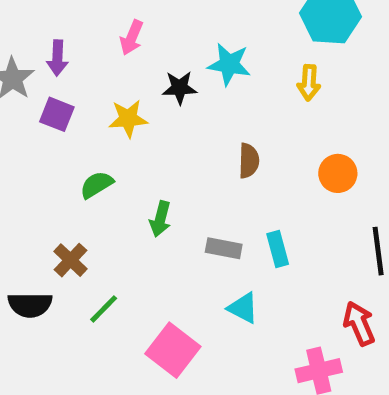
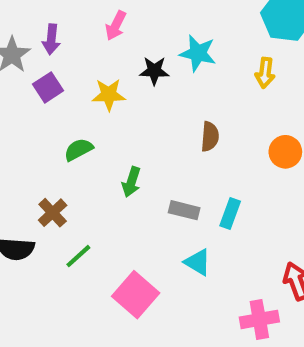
purple square: (57, 114) -> (48, 87), turned 32
cyan rectangle: (278, 249) -> (230, 213), turned 32

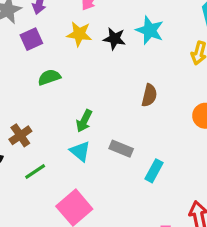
yellow star: (109, 95) -> (79, 34), moved
green semicircle: (78, 150) -> (49, 77), moved
cyan rectangle: (230, 213) -> (154, 171), moved
cyan triangle: (198, 262) -> (80, 151), moved

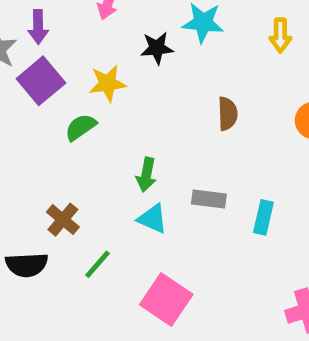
yellow star: (79, 34) -> (107, 83), moved
purple square: (31, 39) -> (41, 81), size x1.4

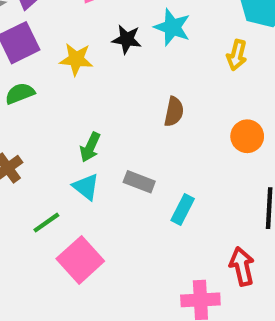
green semicircle: (81, 127) -> (20, 93), moved
green line: (97, 264) -> (46, 223), moved

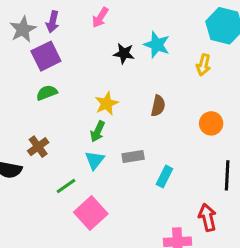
yellow star: (76, 59) -> (107, 103), moved, turned -30
gray rectangle: (139, 182) -> (133, 156), turned -30
cyan triangle: (86, 187) -> (95, 160), turned 30

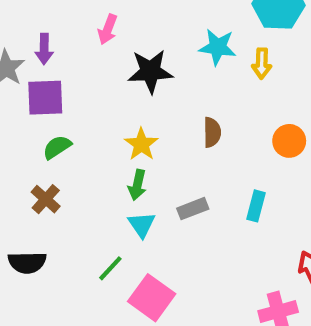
cyan star: (157, 45) -> (218, 47), moved
black star: (124, 53) -> (150, 71), size x1.5
purple square: (46, 56) -> (45, 98), turned 36
brown cross: (38, 147) -> (46, 199), moved
cyan rectangle: (164, 176) -> (256, 206), moved

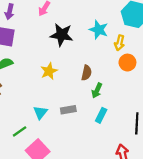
orange circle: (289, 141) -> (127, 63), moved
green arrow: (137, 185) -> (97, 90), moved

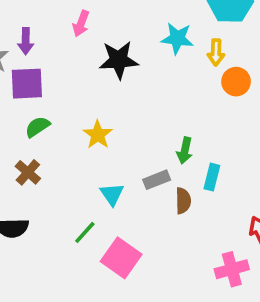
yellow star: (49, 71) -> (98, 135), moved
brown semicircle: (87, 73) -> (183, 201), moved
green arrow: (97, 90) -> (185, 151), moved

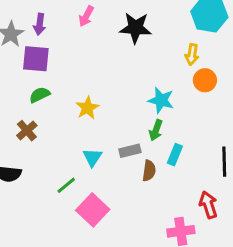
cyan star: (177, 38) -> (161, 100), moved
black star: (119, 60) -> (136, 28), moved

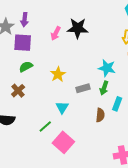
pink arrow: (86, 16) -> (56, 33), moved
black star: (136, 28) -> (78, 28), moved
gray rectangle: (130, 151) -> (83, 88), moved

